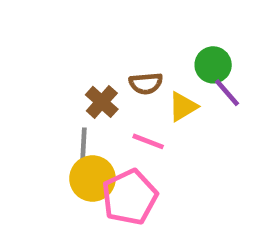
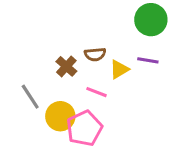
green circle: (213, 65) -> (151, 20), moved, size x1.4
purple line: (227, 93) -> (148, 60), turned -40
gray line: (83, 148) -> (30, 97), moved, turned -36

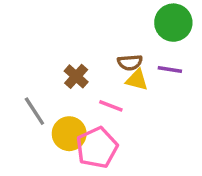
brown semicircle: (95, 54) -> (130, 62), moved
yellow triangle: (119, 69) -> (137, 80), turned 45

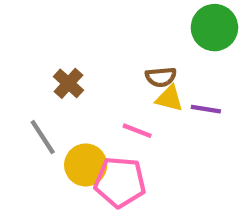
purple line: (170, 69) -> (206, 109), moved
brown cross: (76, 76) -> (68, 83), moved
pink pentagon: (97, 148) -> (120, 182), turned 30

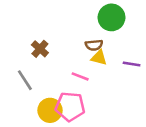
green circle: (214, 28) -> (112, 17), moved
purple line: (206, 109) -> (132, 64), moved
yellow circle: (86, 165) -> (50, 110), moved

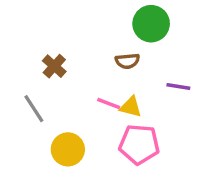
yellow triangle: (99, 58) -> (131, 107), moved
pink pentagon: (70, 107) -> (139, 144), moved

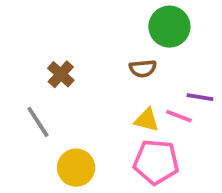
pink line: (109, 104) -> (179, 116), moved

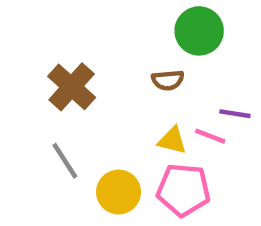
brown cross: (61, 74) -> (72, 87), size x1.5
gray line: (38, 122) -> (65, 161), moved
yellow circle: (76, 168) -> (119, 192), moved

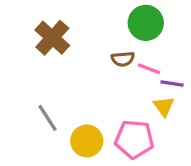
brown cross: (72, 87) -> (52, 38), moved
pink line: (210, 136) -> (149, 69), moved
yellow triangle: (172, 141) -> (164, 106), moved, turned 40

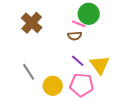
pink line: (149, 69) -> (79, 24), moved
purple line: (172, 84) -> (78, 61), moved, turned 32
yellow triangle: (164, 106) -> (100, 65), size x1.5

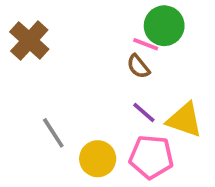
brown cross: (32, 23) -> (29, 40), moved
brown semicircle: (75, 36) -> (138, 66), turned 56
yellow triangle: (100, 65) -> (184, 120), turned -35

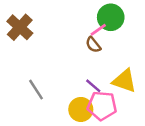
pink line: (146, 44) -> (98, 30), turned -56
purple line: (144, 113) -> (93, 86), moved
yellow circle: (98, 159) -> (81, 109), moved

